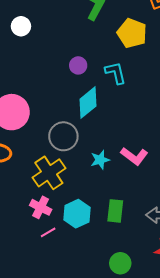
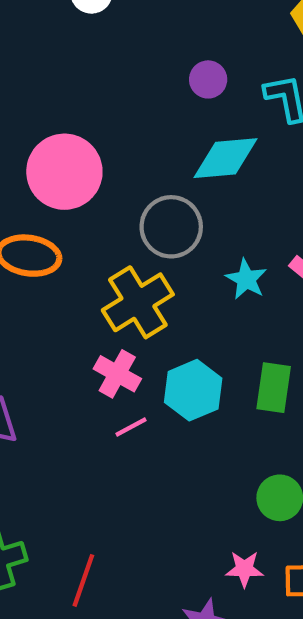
cyan diamond: (88, 103) -> (226, 158), turned 32
cyan star: (100, 160) -> (246, 279), turned -30

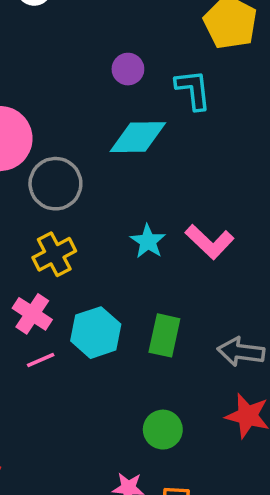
gray circle: (171, 227) -> (55, 184), moved
yellow cross: (138, 302) -> (54, 254), size x0.7

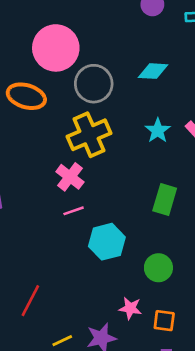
cyan diamond: (138, 137) -> (153, 71), moved, size x0.7
yellow cross: (54, 254) -> (89, 135), size x1.4
cyan hexagon: (96, 333) -> (107, 242), moved

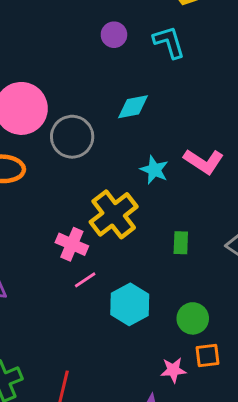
yellow cross: (89, 135) -> (114, 214), moved
green rectangle: (165, 200) -> (181, 243), size x0.7
orange square: (164, 321) -> (208, 356), moved

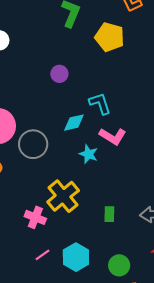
cyan L-shape: (169, 42) -> (100, 104), moved
pink L-shape: (204, 161) -> (113, 136), moved
cyan star: (154, 170) -> (89, 154), moved
pink line: (85, 280) -> (42, 255), moved

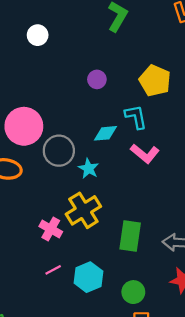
yellow pentagon: (110, 37) -> (155, 81), moved
cyan star: (89, 154) -> (89, 168), moved
green rectangle: (109, 214) -> (130, 236), size x1.8

